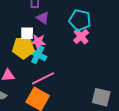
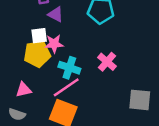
pink cross: (81, 36) -> (107, 62), moved
cyan cross: (38, 55) -> (69, 68), moved

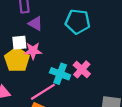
yellow pentagon: (37, 54) -> (17, 60), turned -30
cyan cross: (69, 68) -> (60, 74), moved

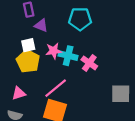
pink star: (33, 51) -> (54, 51), moved
cyan cross: (60, 74) -> (68, 56), moved

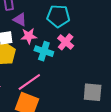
pink star: (54, 51) -> (29, 36), moved
pink cross: (89, 63) -> (66, 42), moved

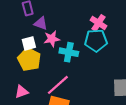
cyan pentagon: (58, 16) -> (96, 40), moved
pink cross: (66, 42) -> (98, 23), moved

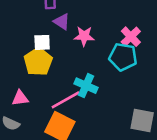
pink star: (52, 39) -> (84, 36), moved
cyan cross: (69, 52) -> (86, 86), moved

